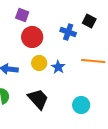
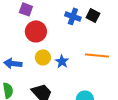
blue cross: (68, 32) -> (73, 16), moved

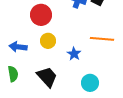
blue star: (62, 61) -> (74, 54), moved

